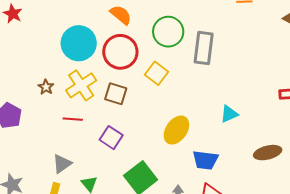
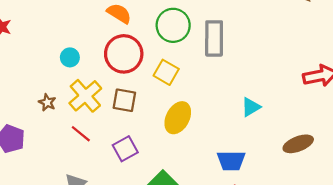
cyan circle: (79, 43) -> (70, 57), moved, size x0.5
red line: (73, 119) -> (81, 134), turned 42
yellow ellipse: (176, 130) -> (178, 118), moved
purple square: (111, 138) -> (125, 149), turned 35

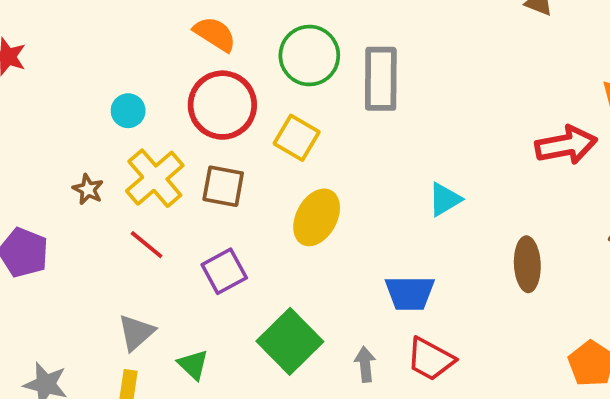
brown ellipse: (298, 144) -> (527, 264), turned -72

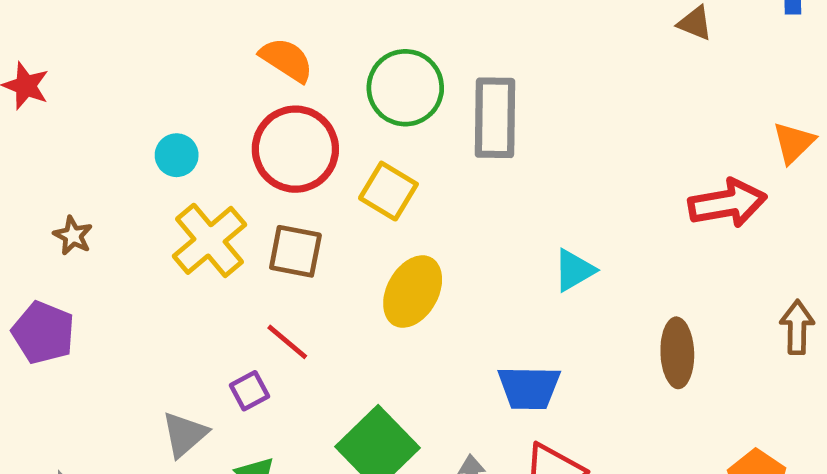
brown star: (88, 189) -> (73, 236), moved
red line: (147, 245) -> (287, 342), moved
purple square: (224, 271) -> (249, 391), moved, size x0.7

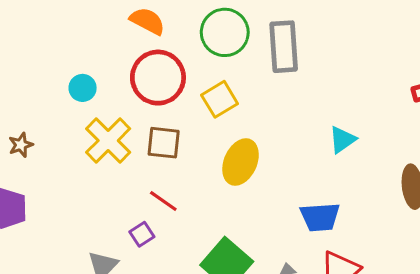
yellow square: (388, 191) -> (220, 99), turned 33
brown star: (73, 236) -> (21, 145), turned 30

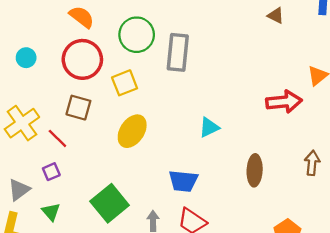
yellow cross: (108, 141) -> (22, 123), moved
red line: (163, 201) -> (57, 138), moved

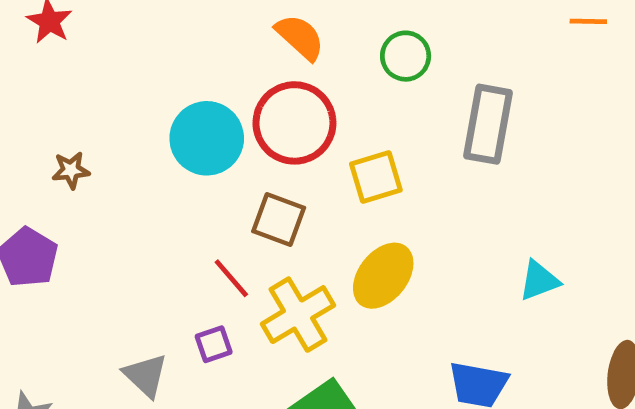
green circle: (137, 35) -> (406, 56), moved, size x0.7
cyan circle: (26, 58) -> (207, 138), moved, size x1.8
yellow cross: (22, 123) -> (298, 315), moved
gray triangle: (19, 190) -> (145, 375), turned -45

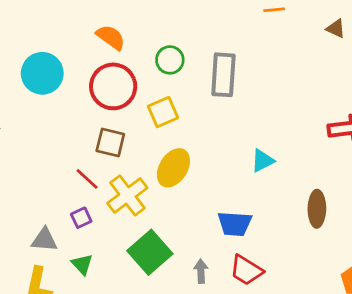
green circle: (406, 56) -> (170, 60), moved
cyan circle: (207, 138) -> (42, 73), moved
gray triangle: (145, 375) -> (44, 240), turned -32

